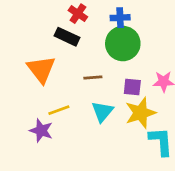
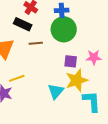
brown line: (93, 78) -> (36, 43), moved
cyan triangle: (102, 111) -> (56, 91), moved

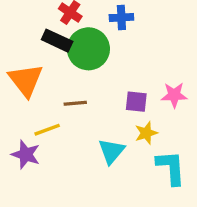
green circle: (64, 29) -> (88, 49), moved
brown line: (36, 43) -> (75, 103), moved
yellow star: (77, 80) -> (146, 133), size x0.6

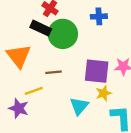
blue cross: (121, 17) -> (99, 16), moved
purple square: (136, 102) -> (97, 71), size x1.6

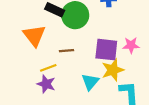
yellow star: (104, 93) -> (113, 70), size x1.5
purple star: (19, 108) -> (46, 84), moved

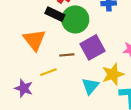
purple square: (106, 50) -> (92, 47), moved, turned -35
purple star: (46, 84) -> (24, 88), moved

